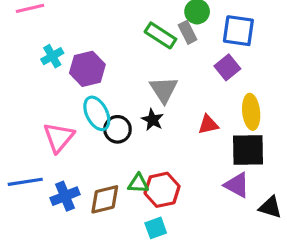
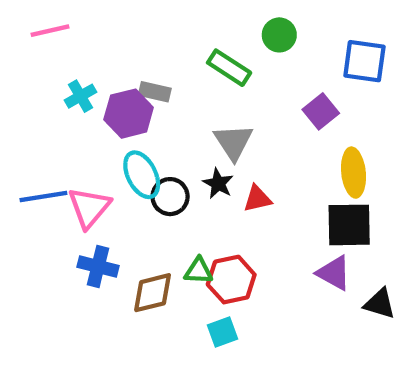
blue square: (238, 31) -> (364, 61), moved
gray rectangle: (188, 32) -> (155, 92), moved, turned -50
red triangle: (208, 125) -> (257, 199), moved
blue line: (25, 182) -> (43, 197), moved
blue cross: (65, 196) -> (98, 266), moved, turned 36

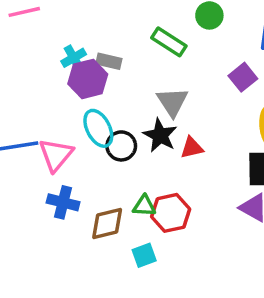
cyan cross: (81, 96) -> (74, 58), moved
black star: (218, 183) -> (160, 135), size x1.4
cyan square: (222, 332) -> (144, 255), moved

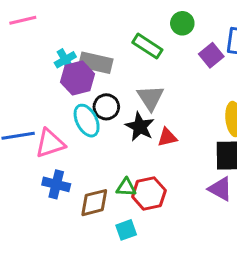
gray rectangle: (109, 61) -> (96, 63), size x1.5
purple square: (243, 77) -> (211, 55), moved
black circle: (121, 146) -> (106, 107), moved
pink triangle: (56, 155) -> (50, 143), turned 32

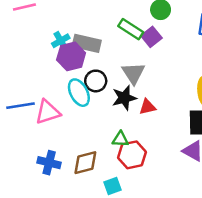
purple square: (211, 55) -> (151, 37), moved
black star: (140, 127) -> (124, 98), turned 30
blue cross: (56, 184) -> (49, 163), moved
green triangle: (126, 187) -> (120, 139), moved

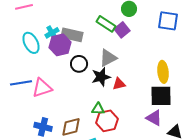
gray triangle: (133, 73) -> (108, 58), turned 36
cyan ellipse: (79, 93) -> (31, 43), moved

